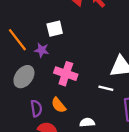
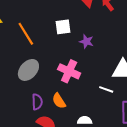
purple star: (42, 50) -> (86, 41), moved

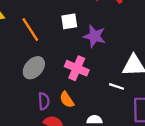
purple star: (86, 41) -> (94, 36), size x1.5

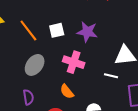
white square: (69, 21) -> (57, 30), moved
purple semicircle: (44, 101) -> (28, 97), moved

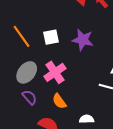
pink cross: (74, 62) -> (55, 72), moved, turned 35
purple semicircle: (28, 97) -> (29, 97), moved, turned -35

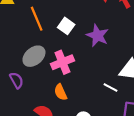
white square: (51, 37) -> (66, 26), turned 35
purple semicircle: (29, 97) -> (16, 80), moved

